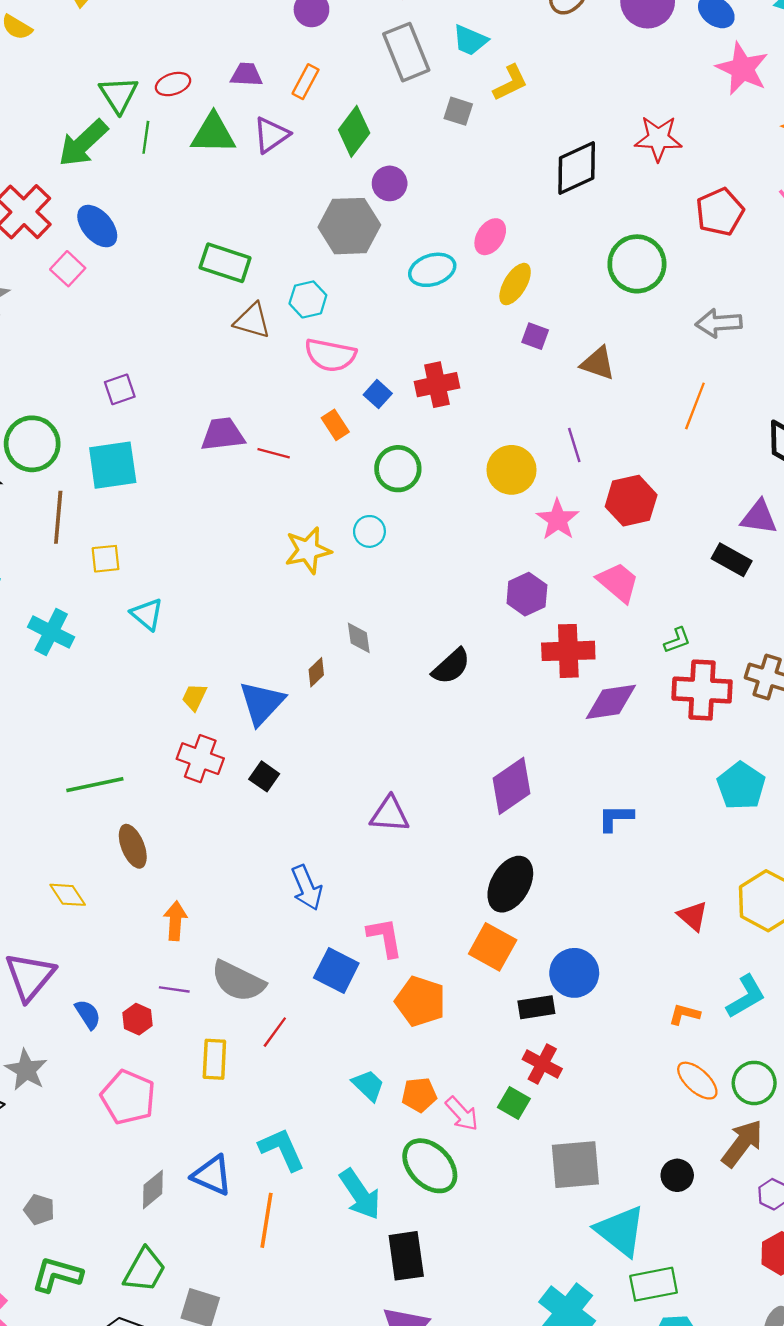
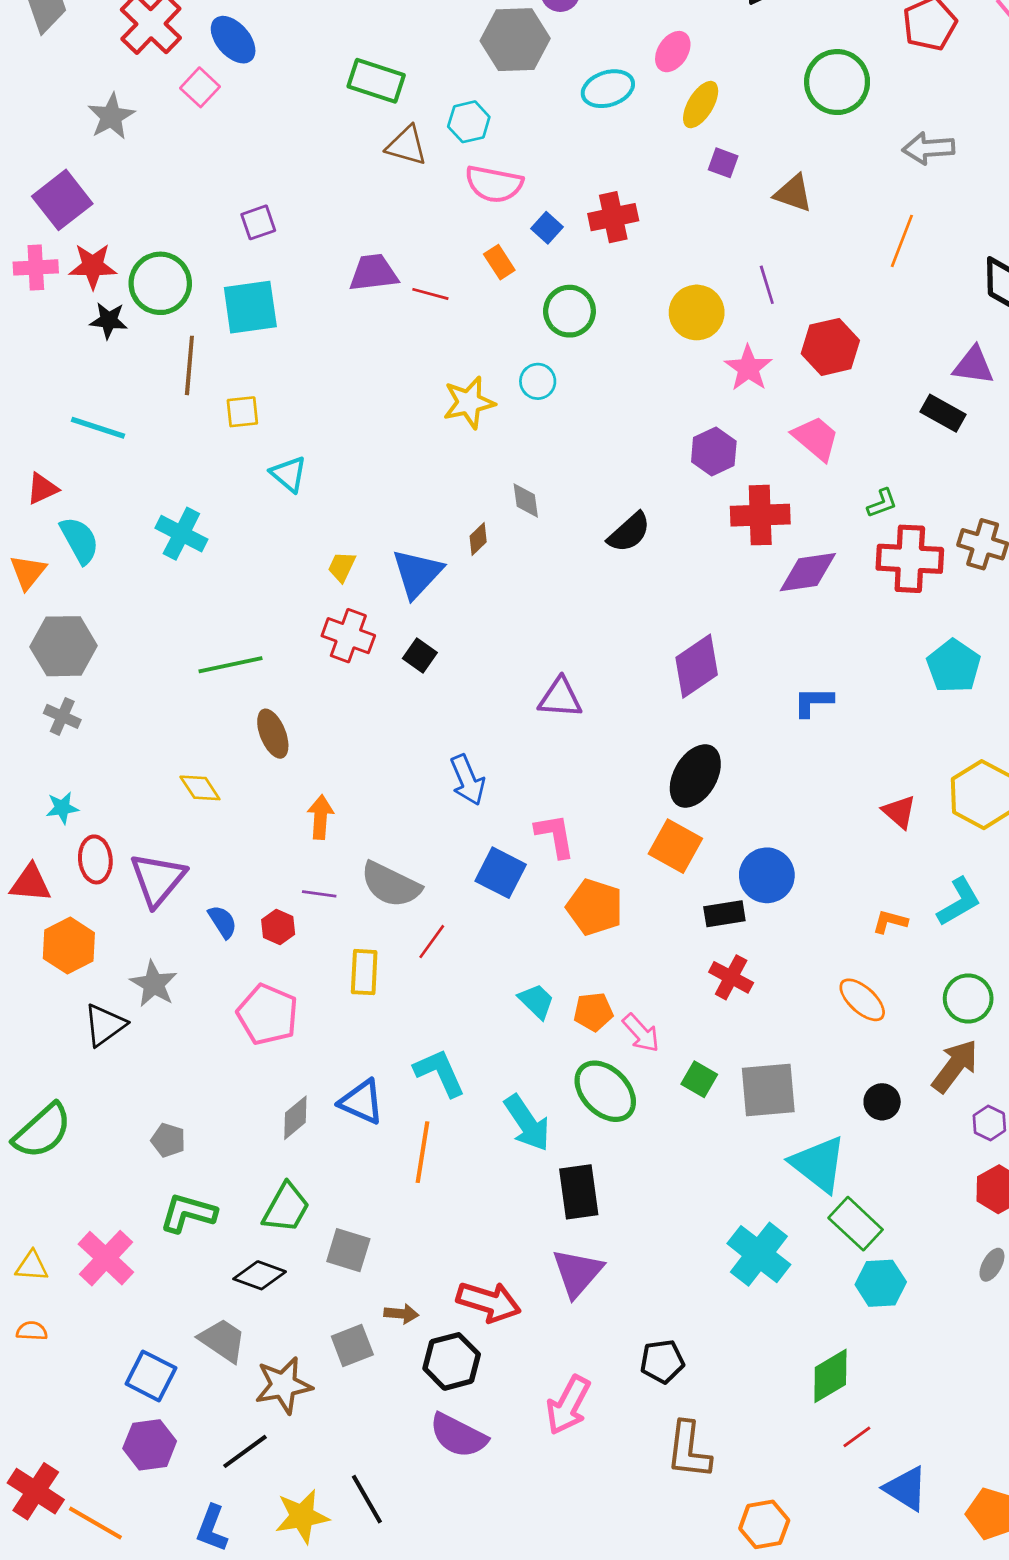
cyan cross: (51, 632) -> (181, 534), moved
orange ellipse: (697, 1081) -> (862, 1000), moved
green square: (514, 1103) -> (699, 1079), moved
green rectangle: (654, 1284) -> (856, 1224), turned 54

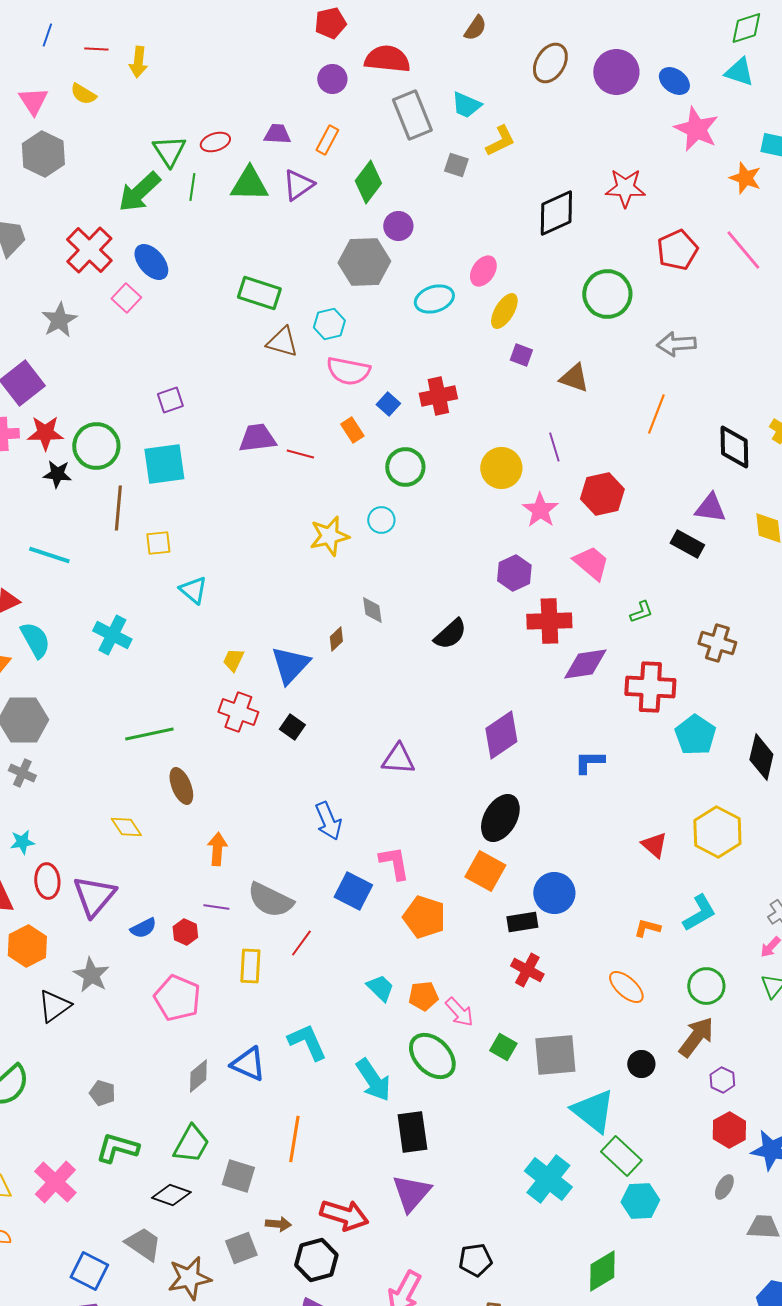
red cross: (910, 559) -> (650, 687), moved
blue semicircle: (222, 922) -> (143, 928), turned 96
orange line: (422, 1152) -> (294, 1139), moved

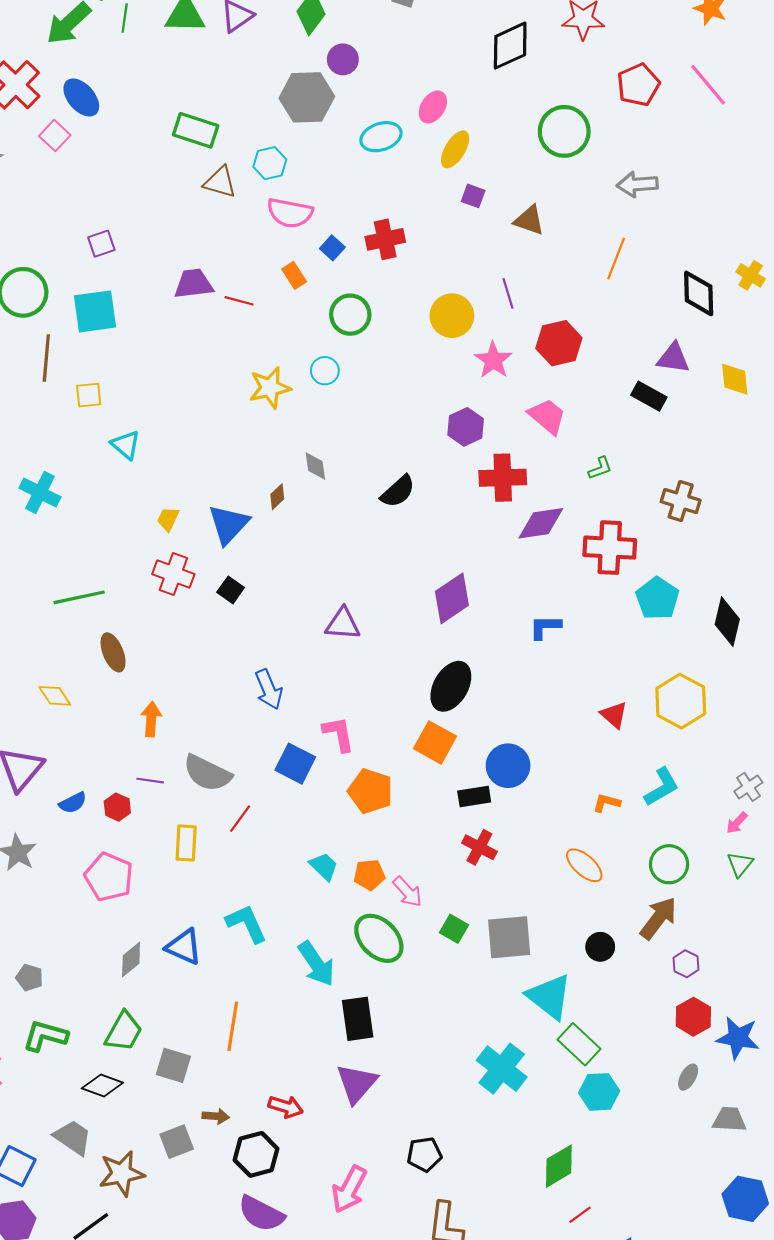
red arrow: (344, 1215) -> (286, 1107), size x0.7

